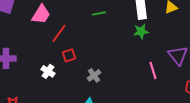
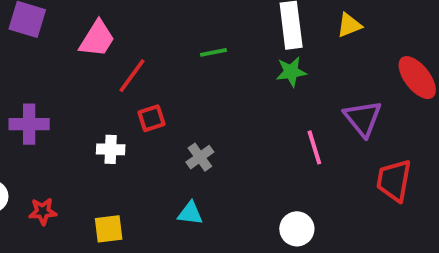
green line: (99, 13) -> (213, 52), moved
white cross: (48, 71) -> (111, 149), turned -32

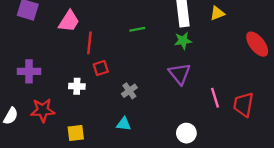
red line: (132, 76) -> (89, 43), turned -30
purple triangle: (363, 118) -> (180, 74), moved
pink line: (314, 147) -> (215, 98), moved
red star: (43, 211) -> (43, 110), moved, size x1.5

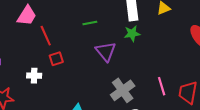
red line: (89, 43) -> (46, 36), turned -30
purple triangle: (180, 74) -> (106, 51), moved
gray cross: (129, 91) -> (123, 90), moved, size x1.6

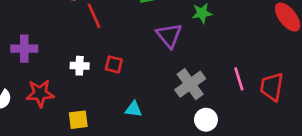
red square: (56, 59) -> (114, 64), moved, turned 32

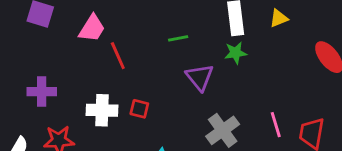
white cross: (80, 66) -> (102, 110), size x1.5

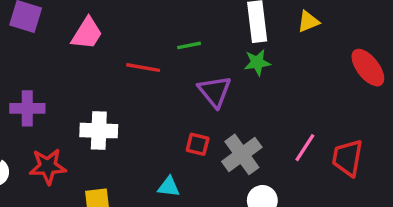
red line: (118, 56) -> (143, 68), moved, turned -56
red square: (139, 109) -> (198, 144), moved
pink line: (276, 125) -> (305, 148), turned 50

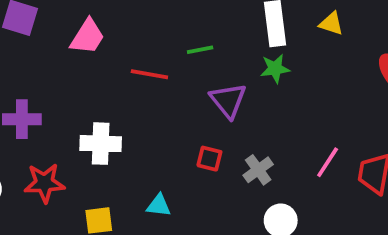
yellow triangle: (308, 22) -> (331, 24), turned 40
gray cross: (242, 154) -> (258, 170), size x0.7
cyan triangle: (169, 187) -> (159, 205), moved

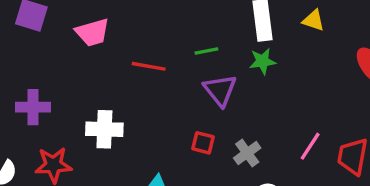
pink trapezoid: (88, 37) -> (92, 32), turned 42
green line: (200, 50) -> (206, 51), moved

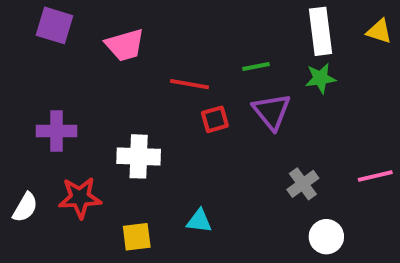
red square: (203, 143) -> (215, 119), moved, turned -30
pink line: (310, 146) -> (375, 176), turned 44

